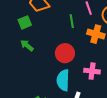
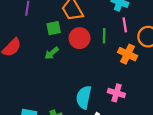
green arrow: (27, 45) -> (52, 53), turned -88
red circle: (65, 53) -> (80, 38), moved

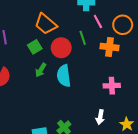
cyan semicircle: (84, 97) -> (64, 76), moved

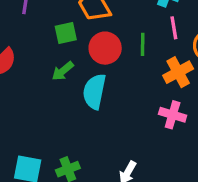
orange cross: (110, 47) -> (178, 72), turned 36
pink cross: (112, 86) -> (173, 115), moved

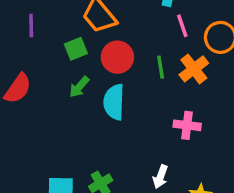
green line: (143, 44) -> (161, 67), moved
pink cross: (173, 115) -> (187, 125), moved

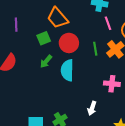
white arrow: (160, 177) -> (92, 108), moved

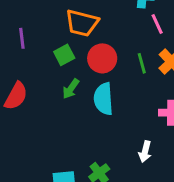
orange trapezoid: (57, 18) -> (82, 23), turned -30

